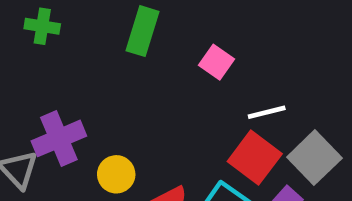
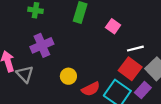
purple cross: (59, 138) -> (42, 45), moved

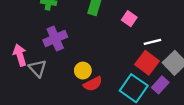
red semicircle: (91, 89) -> (93, 84), moved

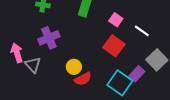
white line: (152, 42) -> (142, 31), moved, turned 49
red square: (147, 63) -> (114, 46), moved
purple rectangle: (160, 85) -> (137, 74), moved

